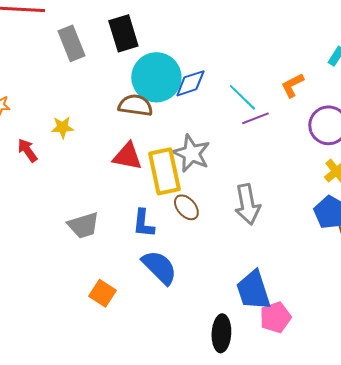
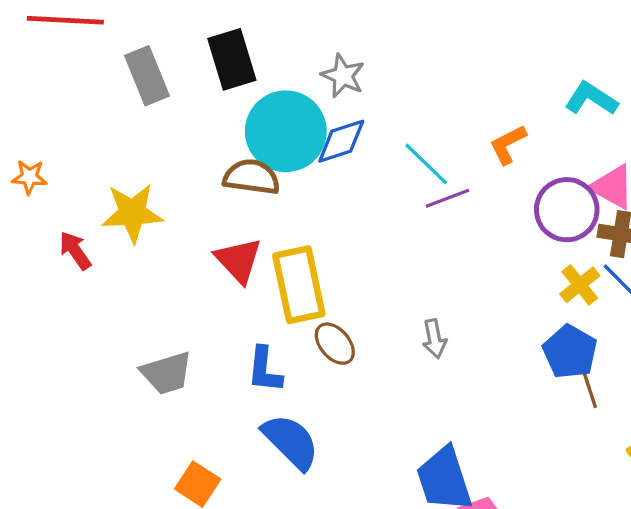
yellow star: (62, 127) -> (132, 213), size x1.6
gray star: (191, 153) -> (343, 76), moved, size x0.7
red triangle: (127, 156) -> (238, 260), turned 36
gray arrow: (247, 204) -> (434, 339), size x0.6

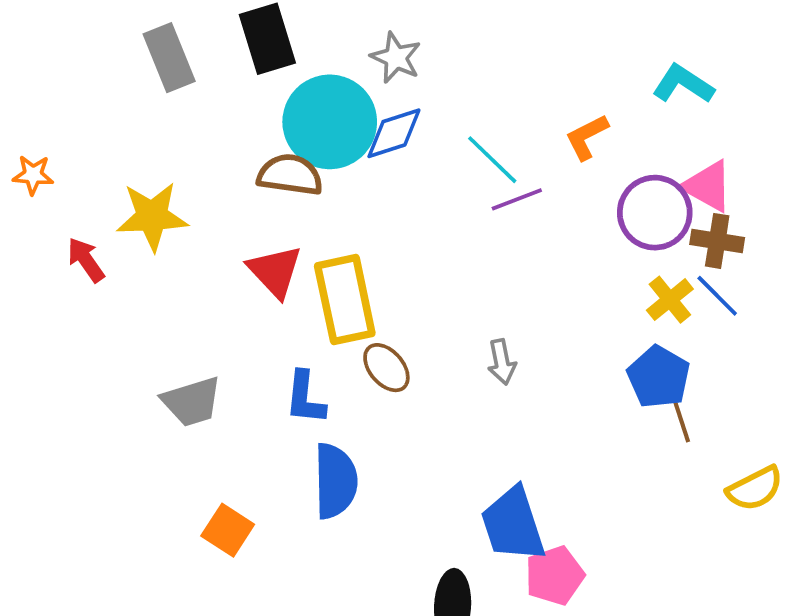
blue semicircle: (291, 442) -> (335, 481), turned 44

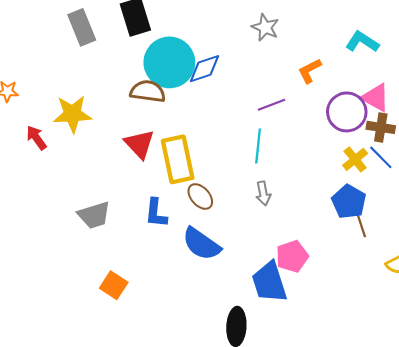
gray star: (396, 58) -> (265, 27), moved
cyan line: (492, 160) -> (258, 146), moved, turned 52
blue semicircle: (335, 481) -> (201, 244), moved, turned 126
pink pentagon: (555, 575) -> (292, 256), moved

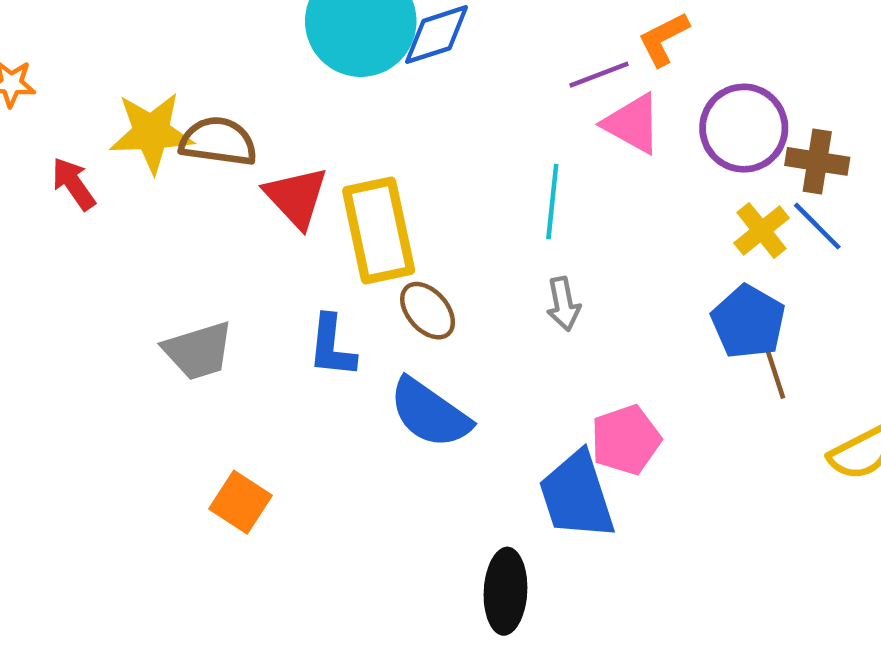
brown semicircle: (148, 91) -> (218, 141), moved
pink triangle: (376, 98) -> (632, 124), moved
purple line: (271, 105) -> (599, 75), moved

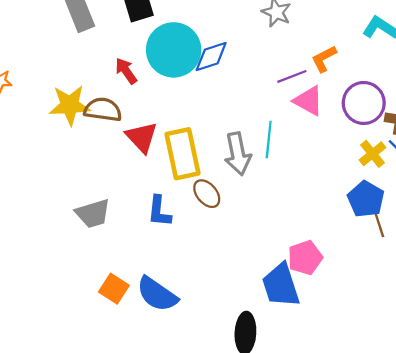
red arrow: (74, 184) -> (126, 71), moved
gray arrow: (563, 304) -> (238, 154), moved, size x1.6
blue semicircle: (430, 413) -> (157, 294), moved

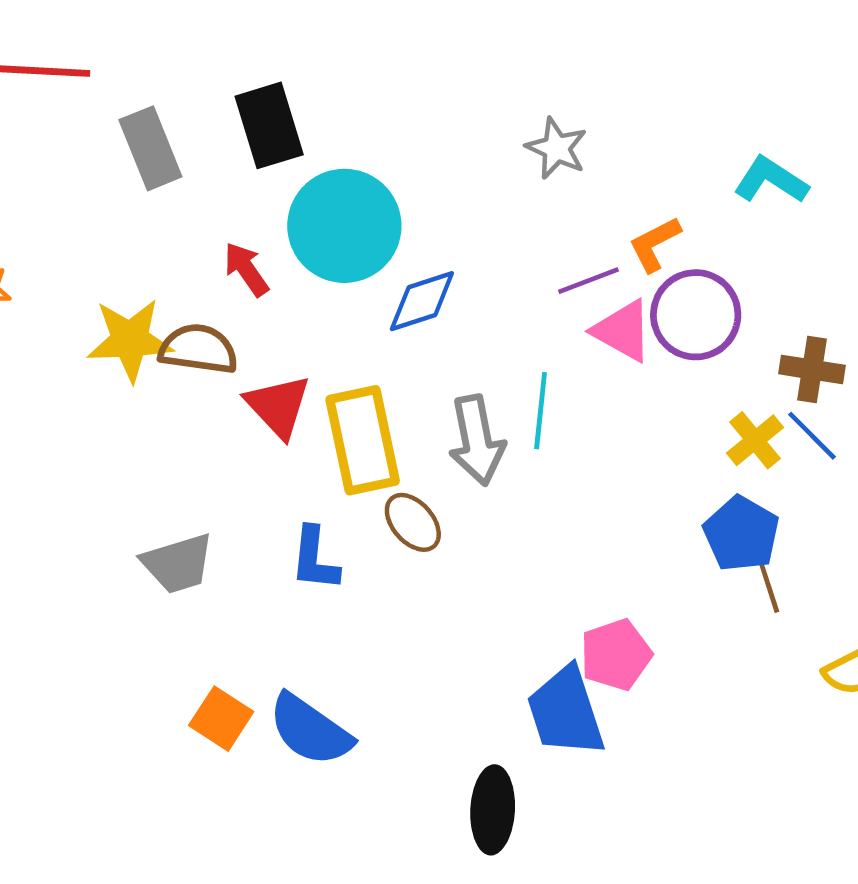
blue diamond: (211, 57) -> (422, 301), moved
purple circle: (364, 103) -> (696, 315), moved

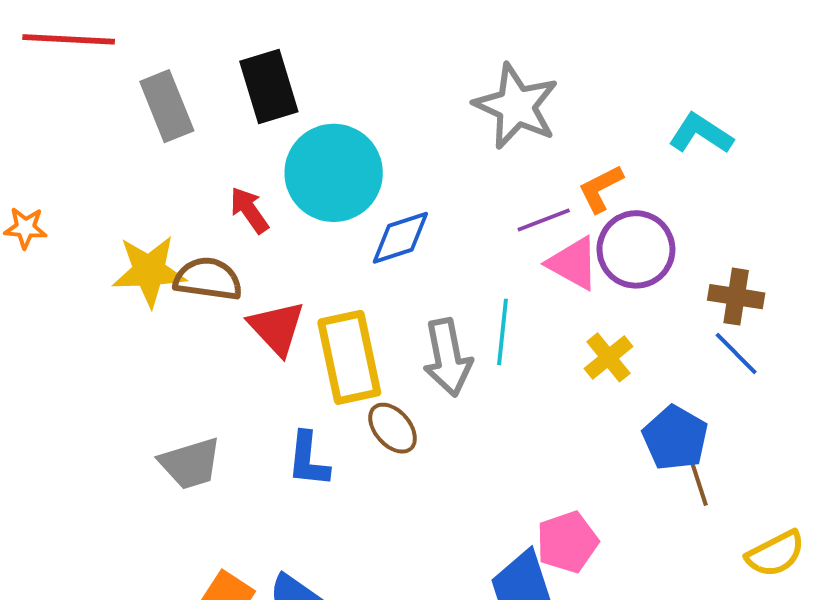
gray star: (557, 148) -> (516, 106), size x1.6
yellow cross: (755, 440) -> (608, 357), moved

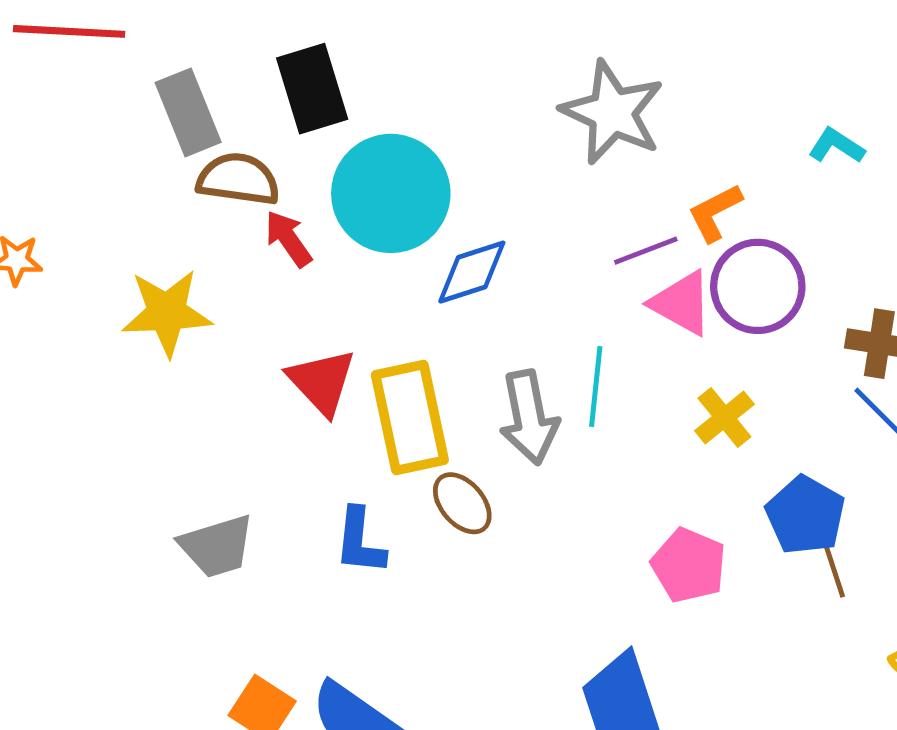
cyan L-shape: (701, 134) -> (836, 146), size x0.7
brown semicircle: (208, 279) -> (238, 179), moved
pink pentagon: (567, 542) -> (689, 565), moved, turned -30

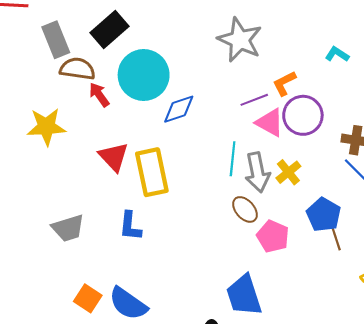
black rectangle: (312, 89) -> (109, 29), turned 66
gray arrow: (529, 417) -> (257, 172), moved
brown ellipse: (462, 503) -> (245, 209), moved

